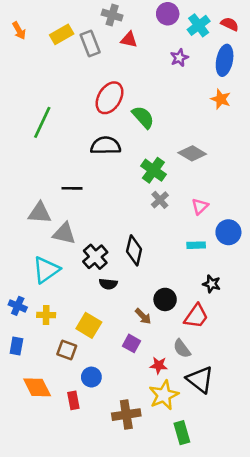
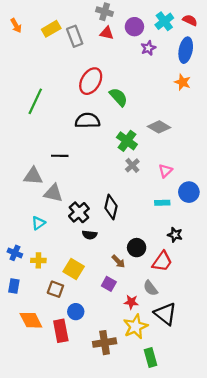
purple circle: (168, 14) -> (134, 27), moved
gray cross: (112, 15) -> (105, 12), moved
cyan triangle: (46, 270) -> (38, 223), size x0.6
red rectangle: (73, 400) -> (61, 331), size x1.5

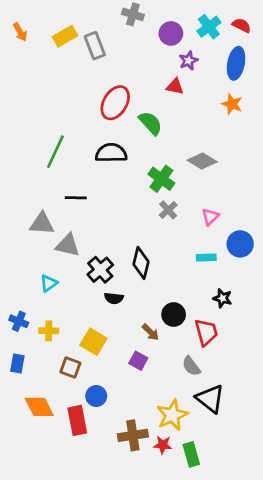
red triangle: (107, 33) -> (175, 86), moved
green line: (35, 101) -> (55, 152), moved
red trapezoid: (162, 261) -> (206, 332), turned -50
red star: (131, 302) -> (163, 445), moved

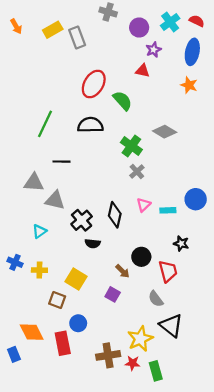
pink triangle: (210, 217) -> (144, 205), moved
blue rectangle: (17, 363) -> (14, 354), moved, turned -32

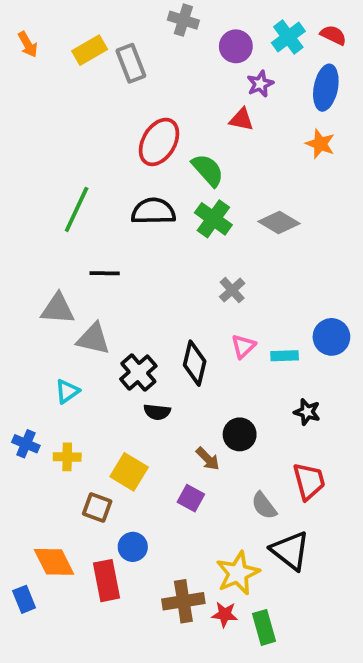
green cross: (131, 146) -> (213, 219), moved
red trapezoid: (168, 271) -> (309, 481), moved

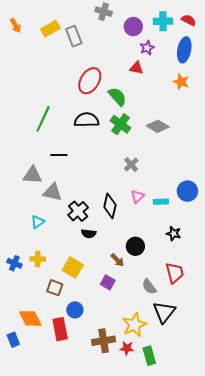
cyan cross: (288, 37) -> (163, 21), turned 36
blue cross: (26, 444) -> (14, 263), moved
black triangle: (290, 551) -> (164, 312), turned 30

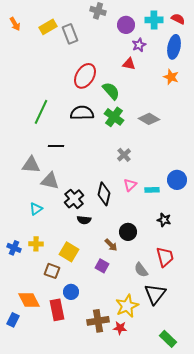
blue rectangle: (13, 340) -> (13, 320), turned 48
green rectangle: (149, 356) -> (168, 339), moved, turned -30

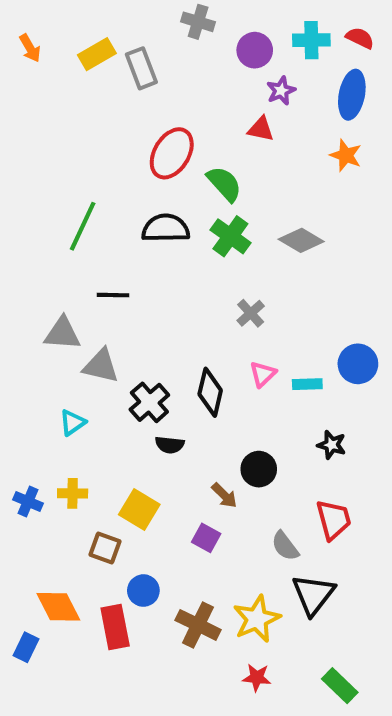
brown cross: (98, 321) -> (198, 625), moved, turned 35
red star: (120, 328) -> (257, 678), moved

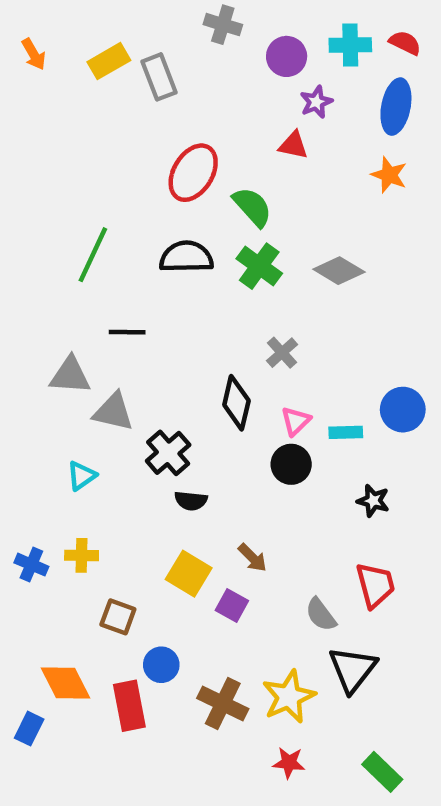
black diamond: (210, 392) -> (236, 403), moved
black circle: (259, 469) -> (291, 464), moved
yellow square: (139, 510) -> (189, 574), moved

